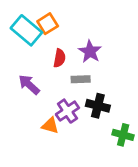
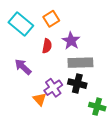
orange square: (48, 24) -> (51, 19), moved
gray rectangle: (81, 79) -> (80, 63), moved, size x1.6
orange triangle: (50, 126) -> (40, 99), turned 32

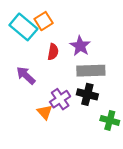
orange square: (51, 19) -> (44, 21), moved

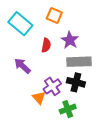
orange square: (44, 21) -> (54, 15), moved, turned -35
green cross: (110, 120) -> (68, 109), moved, turned -35

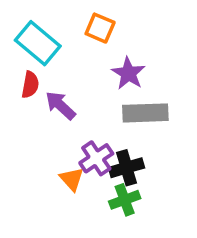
red semicircle: (46, 45) -> (30, 85), moved
purple arrow: (22, 66) -> (60, 105), moved
black cross: (76, 82) -> (126, 168), moved, turned -30

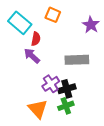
purple star: (128, 73) -> (91, 25), moved
red semicircle: (30, 85) -> (36, 39), moved
orange triangle: (72, 179) -> (38, 109), moved, size x1.5

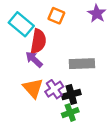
purple star: (91, 25) -> (97, 14), moved
red semicircle: (36, 39) -> (38, 41), size x1.6
orange triangle: (38, 109) -> (33, 88), moved

